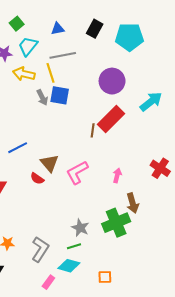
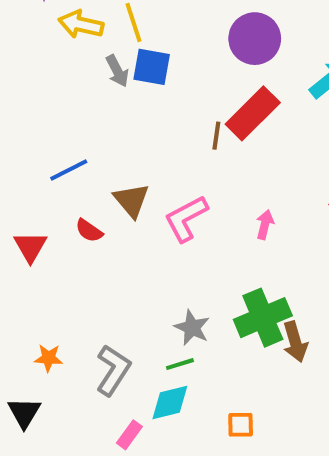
red semicircle: (37, 179) -> (89, 231), moved
brown arrow: (133, 203) -> (295, 342), moved
cyan diamond: (69, 266) -> (170, 402), turned -30

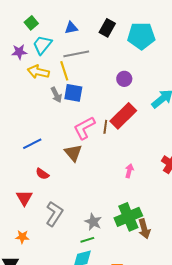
purple circle: (255, 39) -> (124, 79), size x0.6
brown triangle: (131, 200) -> (73, 153), moved
pink L-shape: (186, 218) -> (84, 128), moved
red triangle: (30, 247) -> (24, 198), moved
gray L-shape: (113, 370) -> (54, 214), moved

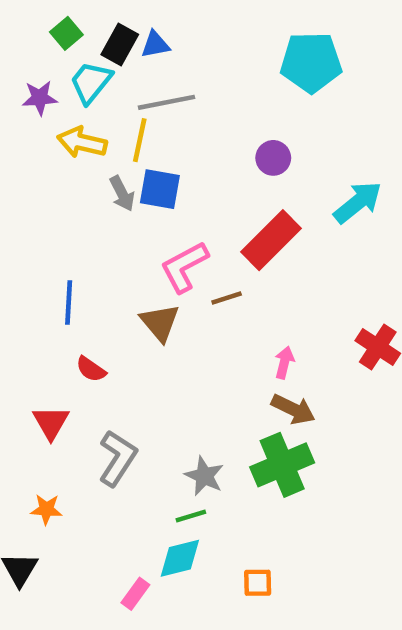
black rectangle: (107, 28) -> (120, 44), moved
yellow line: (64, 71) -> (140, 140), turned 30
brown line: (105, 127) -> (227, 298), moved, turned 64
blue line: (32, 144) -> (69, 302), turned -60
brown arrow: (144, 229) -> (293, 409), moved, turned -48

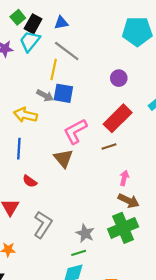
black rectangle: (120, 44) -> (33, 24), moved
gray line: (166, 102) -> (67, 51), turned 48
yellow arrow: (82, 142) -> (25, 115), moved
gray arrow: (122, 194) -> (45, 95), turned -35
brown line: (227, 298) -> (109, 146), moved

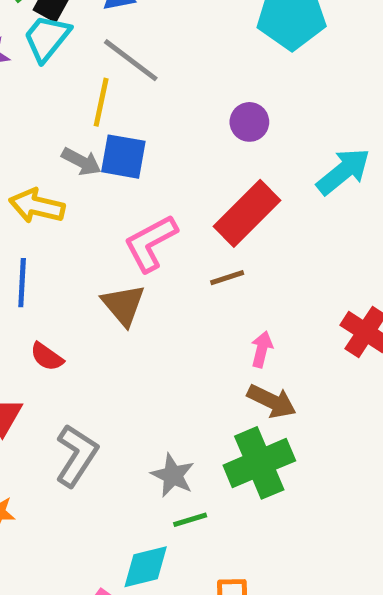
green line: (79, 253) -> (190, 520), moved

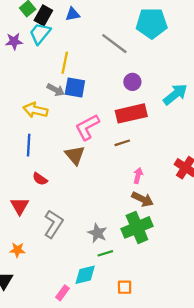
gray line: (131, 60) -> (114, 44), moved
purple circle: (249, 122) -> (132, 82), moved
red rectangle: (247, 213) -> (131, 113), turned 32

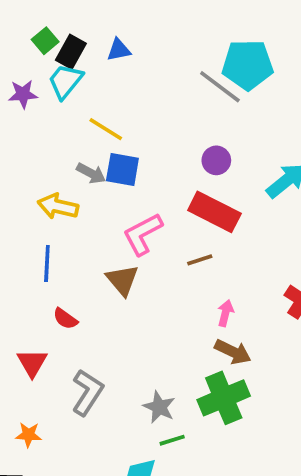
gray line: (114, 44) -> (220, 87), moved
yellow line: (65, 63) -> (106, 129), turned -70
red rectangle: (131, 113) -> (214, 212), turned 40

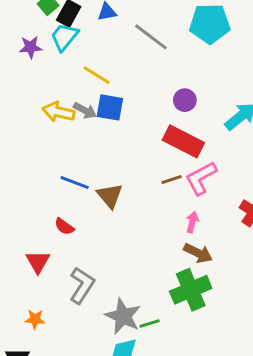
gray line: (220, 87) -> (151, 37), moved
yellow arrow: (58, 206) -> (58, 112), moved
pink L-shape: (143, 234) -> (201, 178), moved
blue line: (47, 263) -> (75, 182), moved, turned -72
gray star: (159, 407) -> (123, 316), moved, size x1.4

